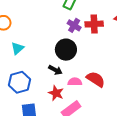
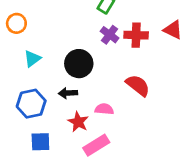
black circle: (66, 50) -> (79, 64), moved
black arrow: (55, 70) -> (68, 93), moved, turned 144
red semicircle: (96, 79) -> (138, 85), moved

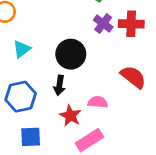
black arrow: (68, 93) -> (59, 85), turned -78

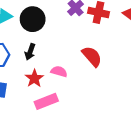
black circle: (71, 54) -> (33, 19), moved

